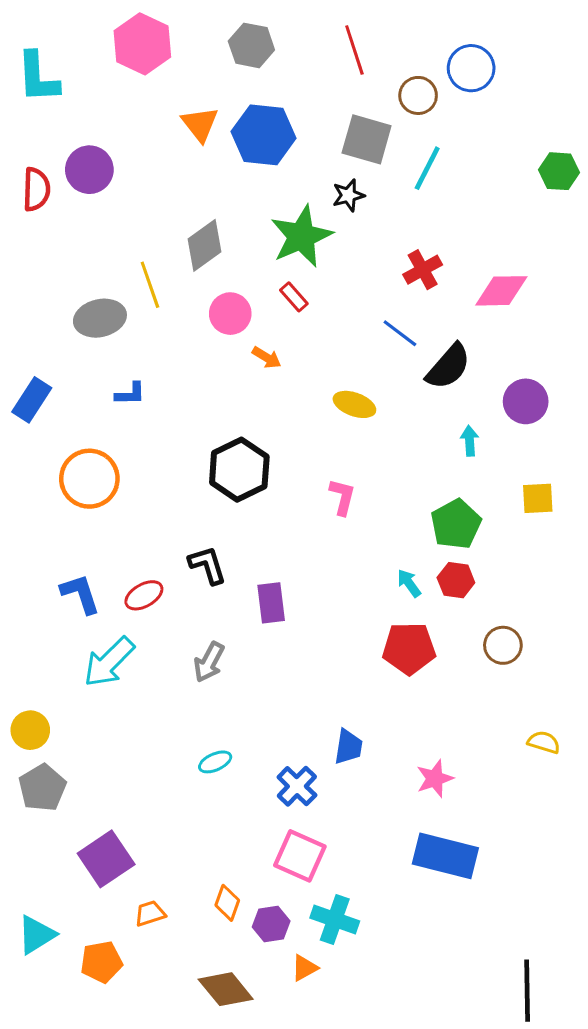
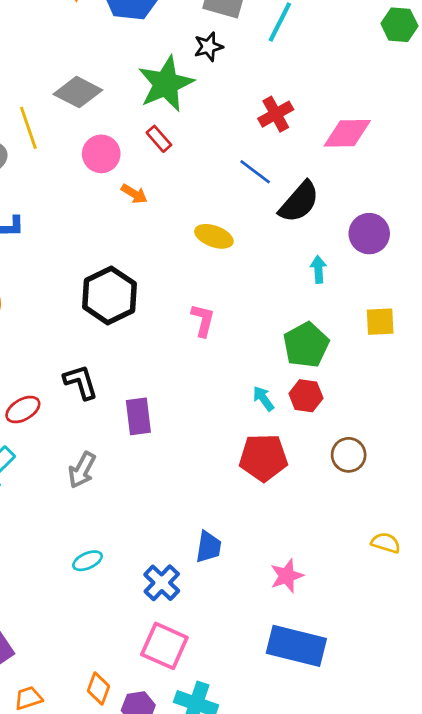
gray diamond: (204, 245) -> (78, 92), turned 63

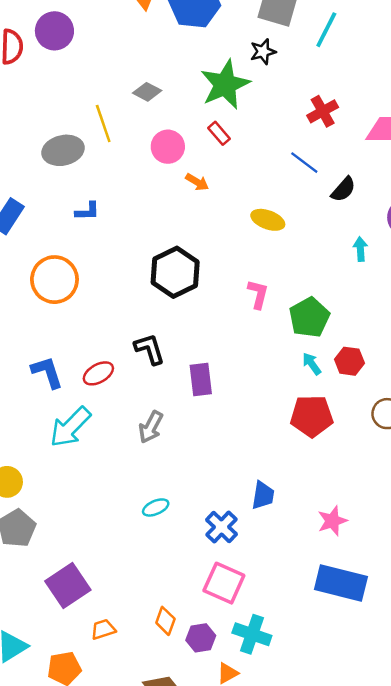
gray diamond: (78, 92) -> (147, 92), size x0.7
black semicircle: (299, 202) -> (343, 189), size x0.7
green pentagon: (306, 345) -> (309, 317), moved

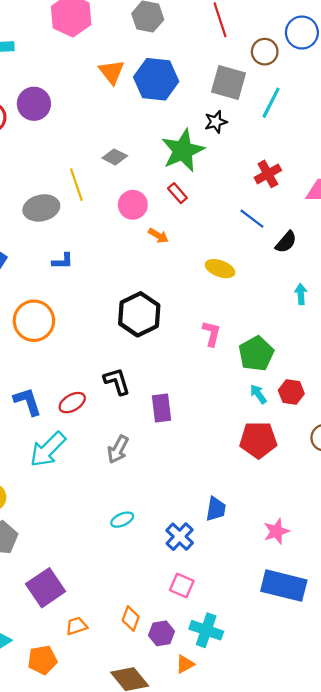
pink square: (224, 583) -> (182, 586), size x0.7

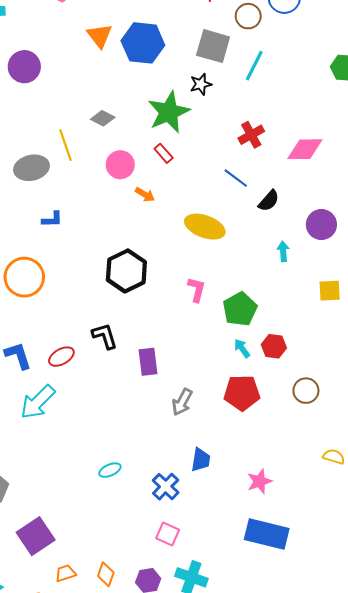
yellow ellipse: (220, 269) -> (205, 227), size x1.4
gray arrow: (118, 449) -> (182, 402), moved
orange diamond: (131, 618) -> (106, 574), moved

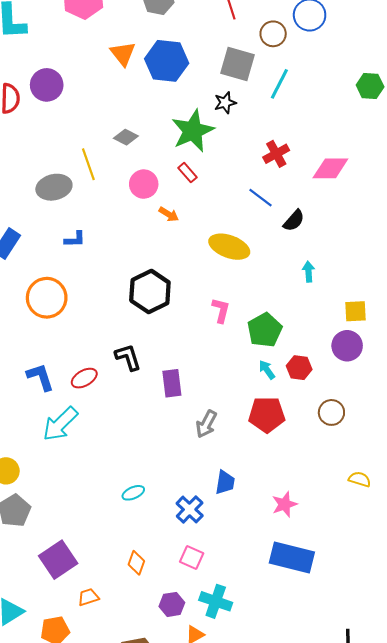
purple circle: (321, 225) -> (347, 346), moved
orange diamond: (106, 574) -> (136, 563), moved

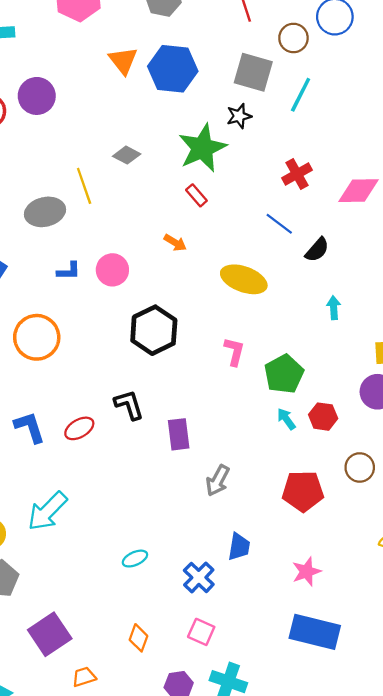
pink circle: (144, 184) -> (112, 270), moved
red pentagon: (267, 415) -> (303, 491), moved
cyan arrow: (60, 424) -> (47, 511), moved

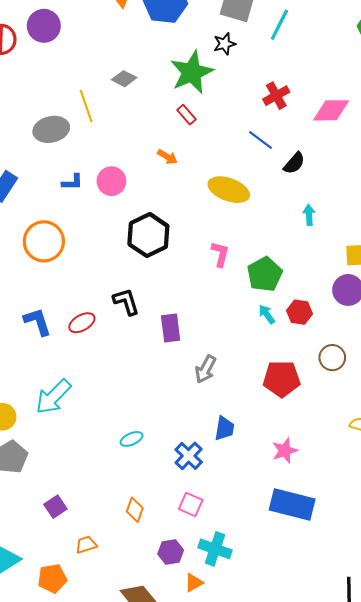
purple square: (50, 634) -> (55, 507), size x0.6

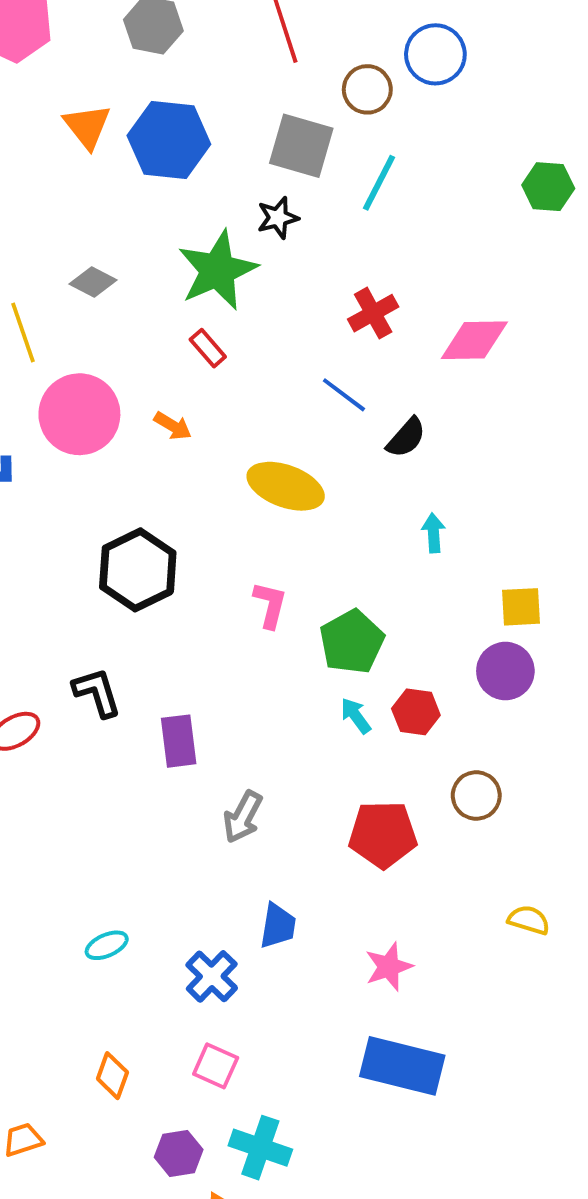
pink circle: (111, 181) -> (79, 414), moved, size x1.5

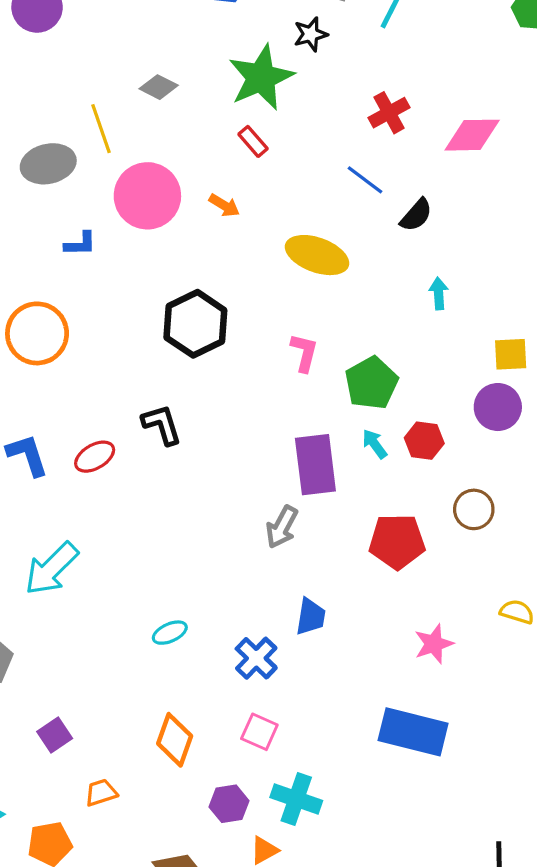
purple rectangle: (179, 741) -> (315, 465), moved, size x1.4
pink star: (389, 967) -> (434, 644), moved
orange diamond: (112, 1076) -> (175, 740), size x1.4

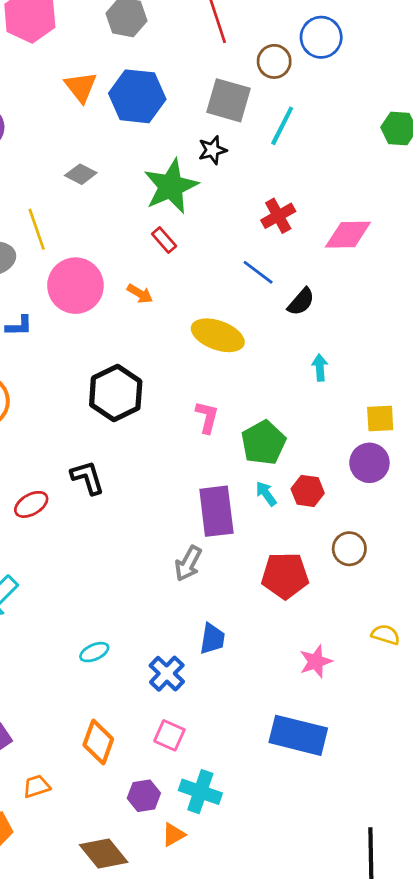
gray diamond: (159, 87) -> (81, 174), moved

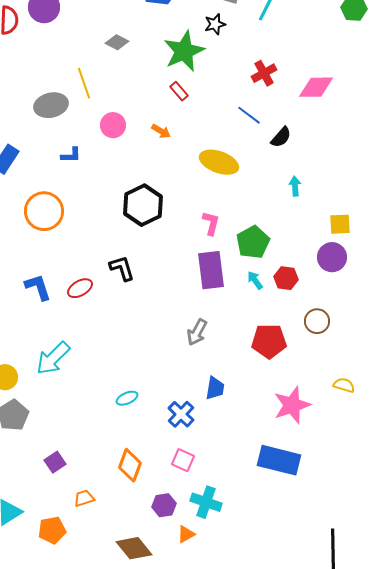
pink circle: (75, 286) -> (113, 125), size x0.6
purple rectangle: (216, 511) -> (211, 270), moved
pink star: (316, 661) -> (292, 405), size x1.5

